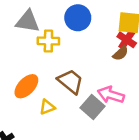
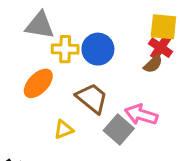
blue circle: (78, 18) -> (98, 49), moved
orange ellipse: (26, 86) -> (38, 83), moved

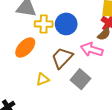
brown trapezoid: (92, 98) -> (62, 58), turned -85
pink arrow: (141, 115) -> (92, 50), moved

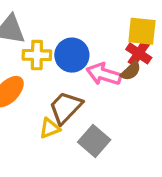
pink arrow: (92, 50) -> (104, 74), moved
yellow triangle: (43, 79) -> (50, 128), moved

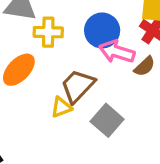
blue circle: (72, 55) -> (102, 30), moved
brown semicircle: (131, 71) -> (145, 66), moved

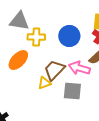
pink arrow: (117, 52) -> (79, 68), moved
gray square: (107, 120) -> (72, 91), turned -36

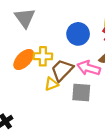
gray triangle: (19, 21) -> (25, 18), turned 45
yellow cross: (36, 37) -> (43, 56), moved

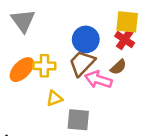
brown trapezoid: (62, 70) -> (82, 63), moved
gray square: (81, 93) -> (78, 120), moved

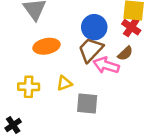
yellow cross: (44, 66) -> (29, 87), moved
orange ellipse: (22, 70) -> (47, 46), moved, turned 35

